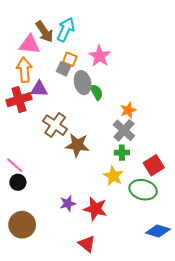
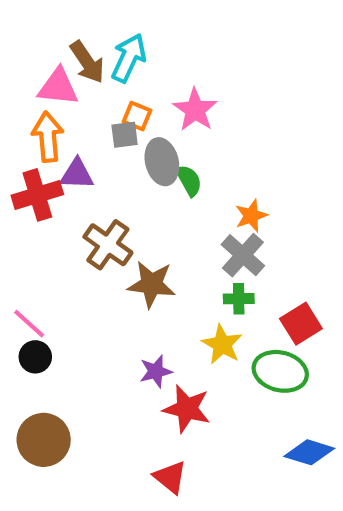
gray square: (64, 69) -> (125, 135), turned -32
purple star: (68, 203) -> (156, 371), moved

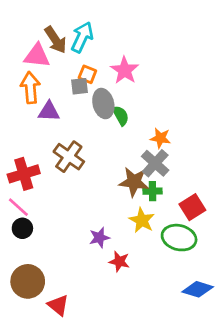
red cross: (37, 195) -> (24, 174), moved
orange star: (251, 216) -> (160, 138), turned 30
brown star: (152, 284) -> (134, 182), moved
red star: (187, 409) -> (119, 261), size x0.7
red triangle: (170, 477) -> (58, 305), moved

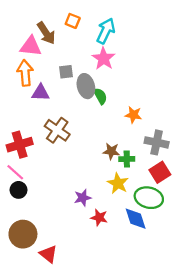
cyan arrow: (82, 37) -> (106, 31), moved
orange square: (87, 74) -> (73, 21), moved
gray cross: (155, 163) -> (157, 142), moved, turned -30
brown star: (134, 182) -> (111, 151), size x0.7
blue diamond: (198, 289) -> (136, 219), moved, turned 55

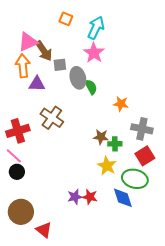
brown arrow: (46, 33) -> (44, 51), moved
pink triangle: (31, 46) -> (28, 42), turned -30
purple star: (83, 198) -> (75, 197), moved

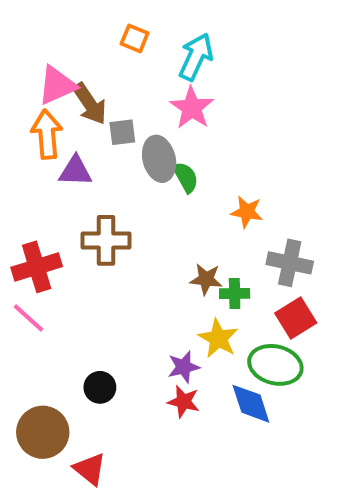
brown cross: (52, 118) -> (106, 240), turned -35
black circle: (17, 172) -> (100, 387), moved
purple star: (75, 197) -> (184, 367), moved

